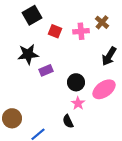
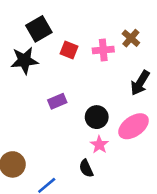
black star: (28, 54) -> (24, 61), moved

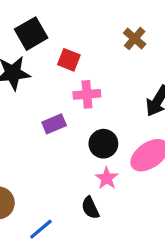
brown cross: (131, 38) -> (135, 38), moved
pink cross: (103, 50) -> (87, 94), moved

